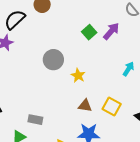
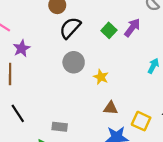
black semicircle: (15, 20) -> (70, 28), moved
yellow square: (112, 106) -> (141, 121), moved

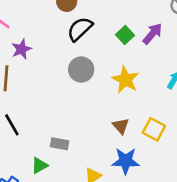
yellow star: (101, 77) -> (125, 80), moved, size x1.5
brown triangle: (111, 108) -> (121, 126), turned 40
yellow square: (141, 121) -> (154, 129), moved

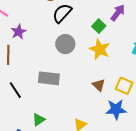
green square: (125, 35) -> (99, 26), moved
gray rectangle: (60, 144) -> (49, 78), moved, size x1.5
blue star: (126, 161) -> (116, 109), moved

